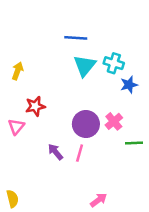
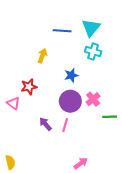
cyan triangle: (85, 66) -> (91, 28), moved
yellow arrow: (18, 71) -> (42, 56), moved
blue star: (129, 85) -> (71, 75), moved
pink triangle: (16, 127) -> (13, 103), turned -32

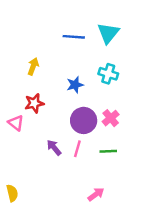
cyan cross: (93, 52) -> (108, 74), moved
yellow arrow: (42, 56) -> (33, 66), moved
blue star: (71, 75) -> (75, 85), moved
green line: (110, 117) -> (108, 151), moved

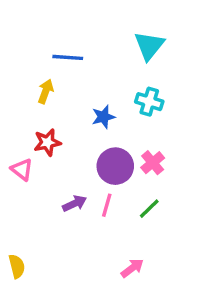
blue line: (74, 37) -> (68, 57), moved
purple arrow: (54, 148) -> (75, 203), turned 105
green line: (108, 151) -> (149, 209), turned -42

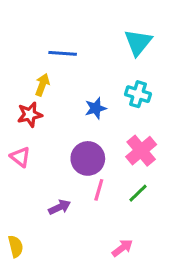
red star: (47, 142) -> (30, 115), moved
pink cross: (153, 163) -> (141, 151), size x1.4
purple circle: (115, 166) -> (88, 158), moved
purple arrow: (75, 203) -> (60, 207), moved

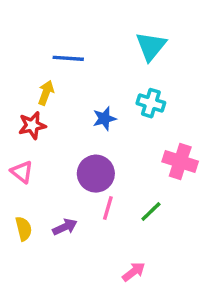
pink cross: (141, 151) -> (180, 162), moved, turned -32
yellow semicircle: (16, 246) -> (24, 229), moved

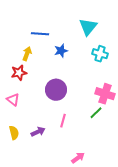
cyan cross: (151, 103) -> (100, 54), moved
blue star: (104, 119) -> (61, 51), moved
purple circle: (96, 174) -> (56, 90), moved
green line: (151, 211) -> (96, 113), moved

